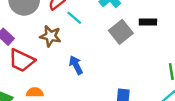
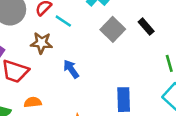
black rectangle: (148, 22) -> (146, 27), moved, turned 56

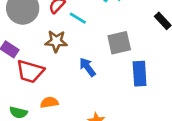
gray square: (113, 29) -> (119, 43), moved, turned 35
blue rectangle: (124, 100) -> (140, 74), moved

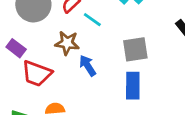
blue arrow: (87, 67) -> (88, 66), moved
blue rectangle: (140, 74) -> (133, 86), moved

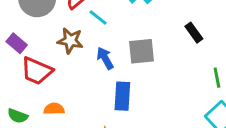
blue arrow: (88, 66) -> (105, 58), moved
blue rectangle: (133, 86) -> (122, 96), moved

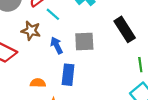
black rectangle: (194, 33) -> (125, 29), size x1.6
orange semicircle: (54, 109) -> (38, 83), moved

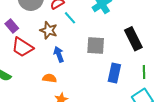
blue arrow: (57, 45) -> (59, 54), moved
blue rectangle: (68, 75) -> (114, 73), moved

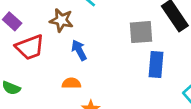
gray square: (96, 45) -> (141, 32), moved
red trapezoid: (22, 47) -> (30, 47), turned -45

